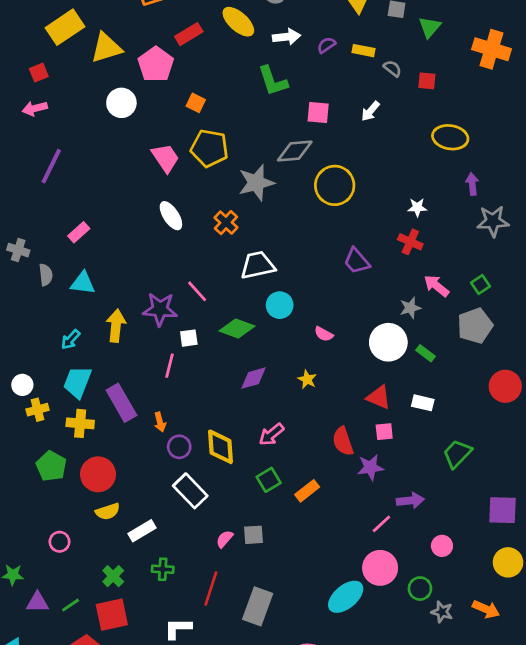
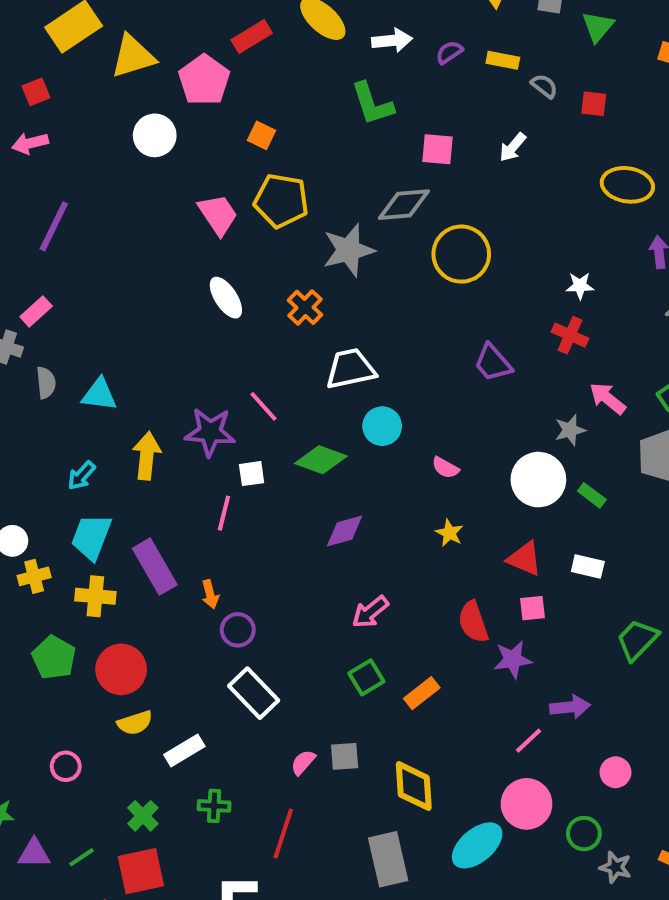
pink rectangle: (79, 232) -> (36, 311), moved
yellow star: (307, 379) -> (449, 533), moved
yellow diamond: (220, 447) -> (414, 786), moved
gray rectangle: (258, 606) -> (388, 859), moved, turned -33

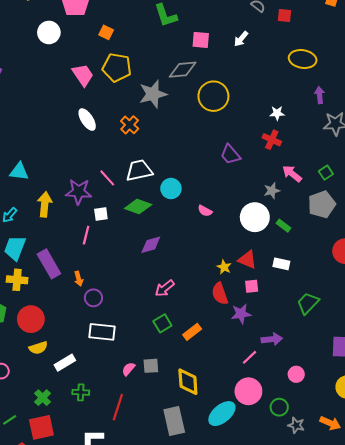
white trapezoid: (351, 369) -> (139, 170), moved
yellow star: (449, 533) -> (224, 267), moved
white rectangle: (254, 693) -> (102, 332), turned -40

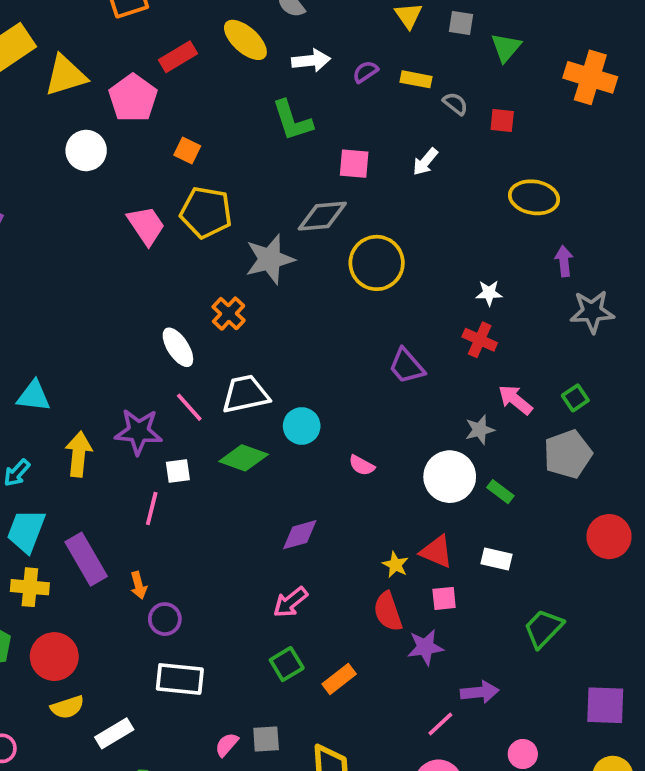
white ellipse: (87, 120) -> (178, 347), moved
purple diamond: (151, 245) -> (300, 535), moved

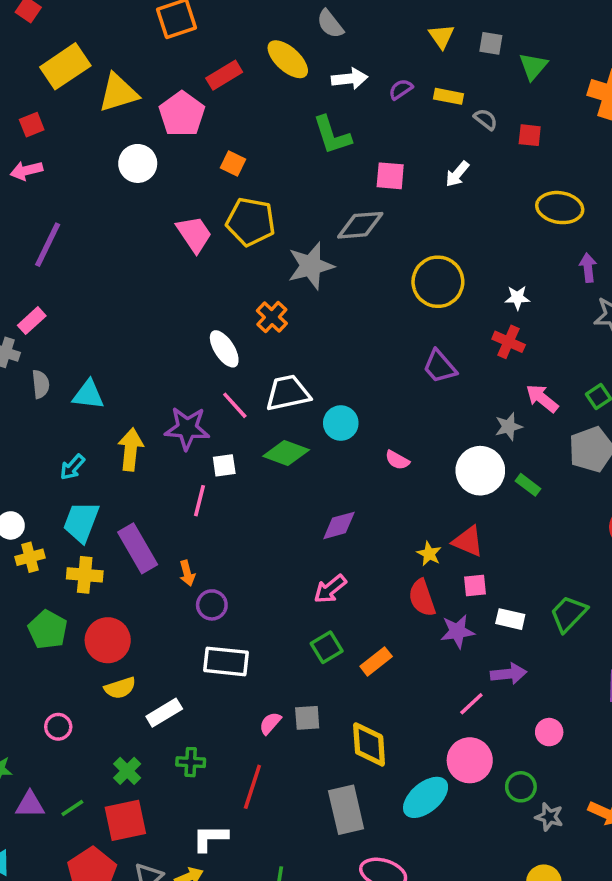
yellow circle: (377, 263) -> (438, 282), moved
white rectangle: (497, 559) -> (510, 619), moved

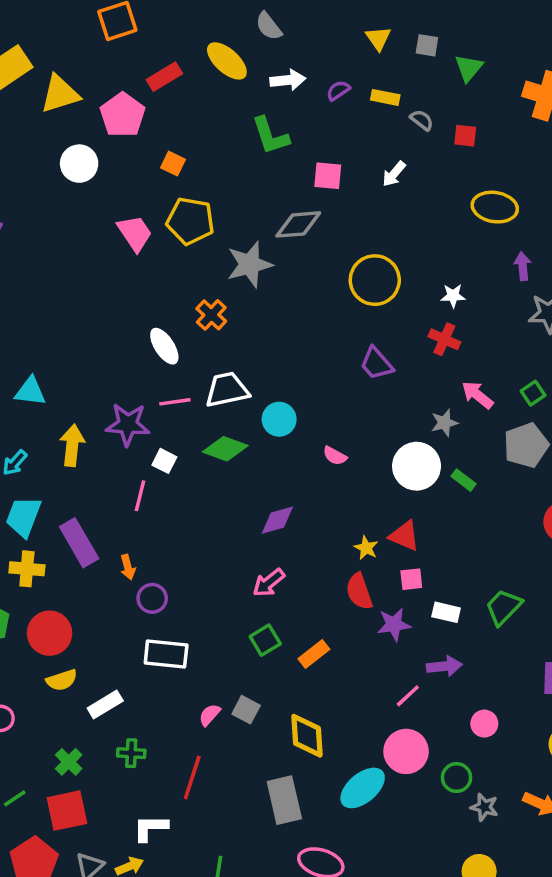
pink line: (235, 405) -> (175, 402), turned -56
white square: (224, 465) -> (164, 461), turned 35
gray square: (307, 718) -> (246, 710), turned 32

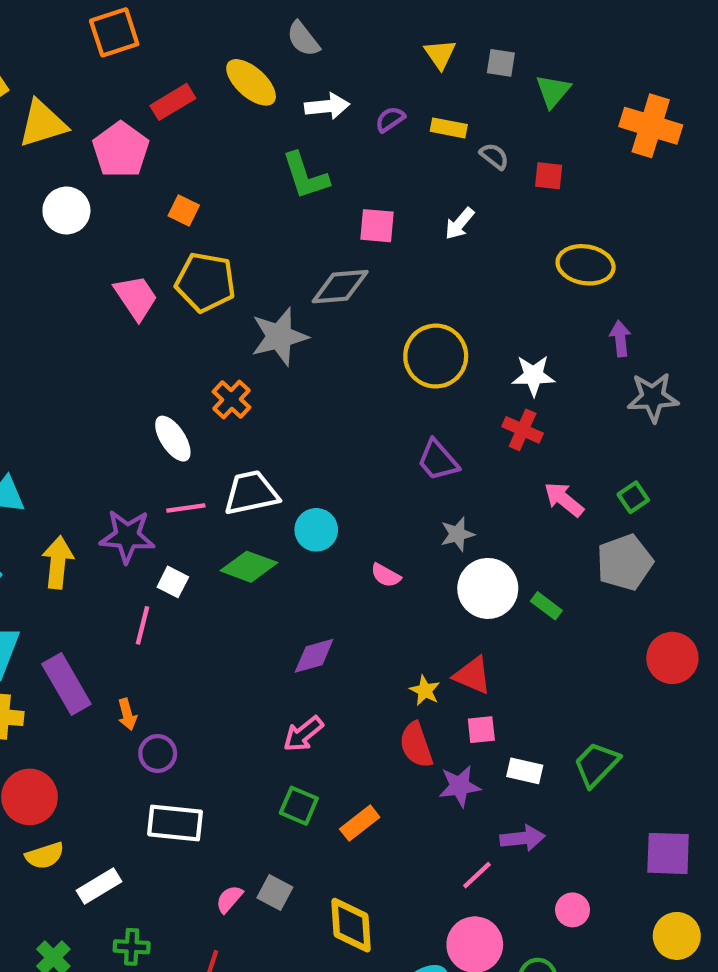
white star: (453, 296) -> (533, 376), size x1.4
gray star: (444, 423) -> (457, 534), moved
green square: (265, 640) -> (299, 806), turned -36

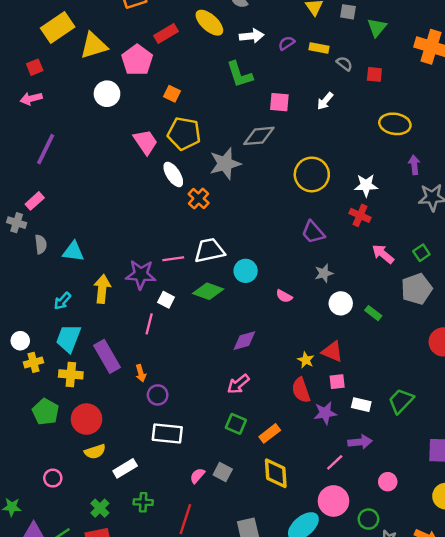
white ellipse: (173, 439) -> (173, 174), moved
white circle: (488, 588) -> (341, 303), size x0.7
yellow diamond: (351, 925) -> (276, 473), moved

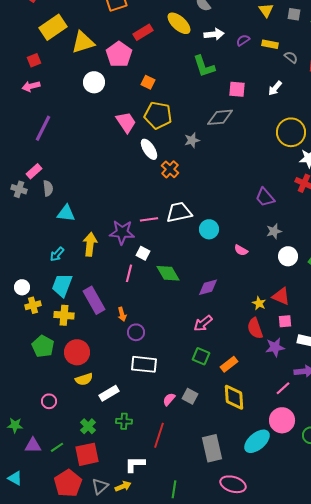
gray star: (225, 164) -> (192, 140), size x0.6
yellow circle: (312, 174) -> (291, 132), moved
gray semicircle: (41, 244) -> (48, 188), moved
green diamond: (208, 291) -> (168, 273), moved, turned 40

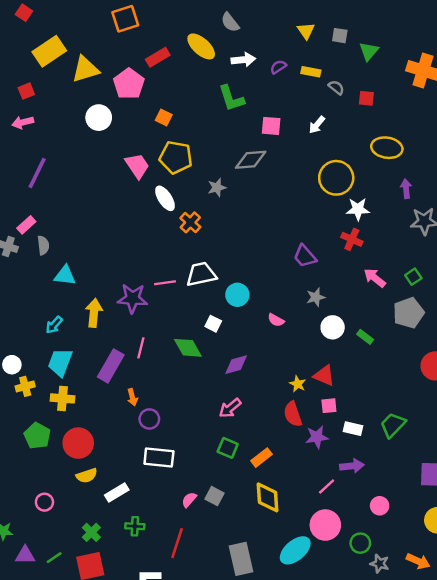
white square: (143, 253) -> (213, 324), moved
purple rectangle: (94, 300) -> (111, 366), moved, turned 60

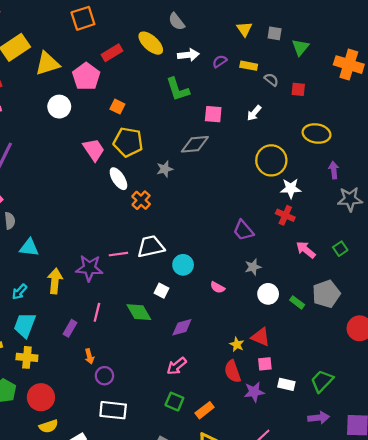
gray pentagon: (409, 313) -> (326, 294), moved
purple rectangle: (111, 366) -> (70, 328), size x0.6
purple arrow: (352, 466) -> (319, 418), moved

